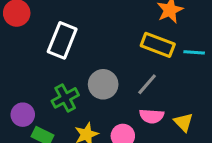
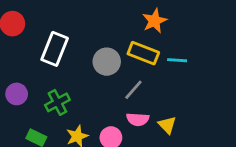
gray circle: (103, 84) -> (107, 62), moved
purple circle: (23, 115) -> (17, 94), moved

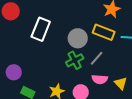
purple circle: (17, 94) -> (14, 72), moved
green cross: (57, 102) -> (75, 60), moved

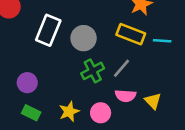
gray circle: (78, 38) -> (84, 38), moved
purple circle: (14, 72) -> (27, 83), moved

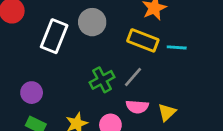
gray circle: (84, 38) -> (92, 22), moved
yellow triangle: (153, 101) -> (167, 112), turned 30

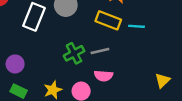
gray line: (133, 77) -> (100, 51), turned 36
yellow triangle: (167, 112) -> (162, 80), moved

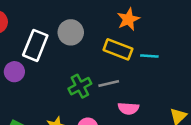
purple circle: (15, 64) -> (14, 72), moved
pink semicircle: (103, 76) -> (128, 108), moved

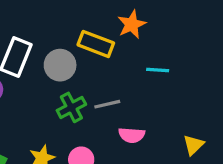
gray circle: (71, 32) -> (60, 65), moved
yellow rectangle: (118, 49) -> (96, 44), moved

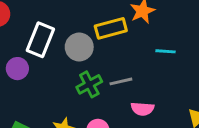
yellow rectangle: (96, 44) -> (111, 28), turned -36

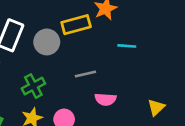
green cross: (89, 84) -> (33, 86), moved

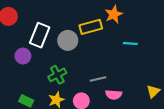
gray line: (85, 74) -> (98, 79), moved
pink semicircle: (105, 99) -> (114, 95), moved

